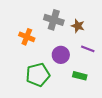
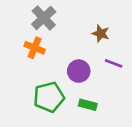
gray cross: (54, 20) -> (44, 18), moved, turned 30
green rectangle: (80, 76) -> (88, 105), moved

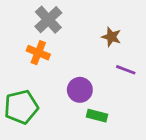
purple circle: (79, 71) -> (80, 90), moved
green pentagon: (49, 97) -> (21, 107), moved

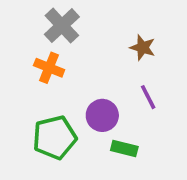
purple line: (126, 70) -> (148, 97), moved, turned 42
green pentagon: (21, 107) -> (55, 137), moved

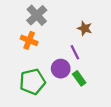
purple line: (148, 97) -> (75, 52), moved
green rectangle: (124, 148) -> (79, 78), moved, turned 40

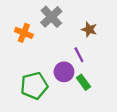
gray cross: (37, 15) -> (51, 17), moved
orange cross: (29, 40) -> (24, 33), moved

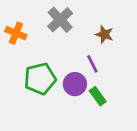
orange cross: (24, 33) -> (16, 33), moved
green pentagon: (34, 86) -> (40, 79), moved

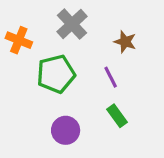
green pentagon: (40, 79) -> (56, 74), moved
purple circle: (75, 84) -> (66, 130), moved

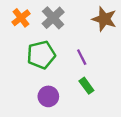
orange cross: (19, 40) -> (21, 18), moved, turned 30
brown star: (125, 42) -> (104, 19), moved, size x1.5

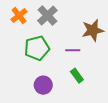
brown star: (104, 19) -> (93, 30), moved, turned -30
purple line: (82, 57) -> (73, 50), turned -64

